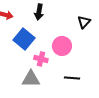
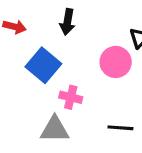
pink circle: (62, 46) -> (116, 62), moved

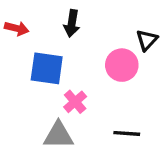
blue square: (43, 65) -> (47, 68), turned -32
pink cross: (71, 97) -> (75, 102), turned 35

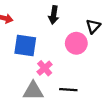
black arrow: (72, 23) -> (54, 15), moved
black line: (127, 133) -> (68, 90), moved

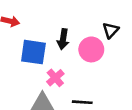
black arrow: (54, 15) -> (63, 39), moved

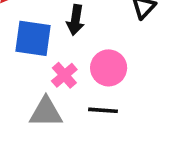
pink circle: (91, 49) -> (109, 68), moved

